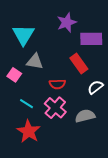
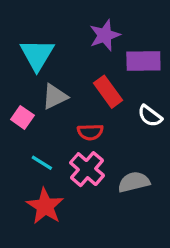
gray triangle: (35, 62) -> (55, 97), turned -36
red rectangle: (79, 64) -> (108, 92), moved
white semicircle: (95, 87) -> (150, 116), moved, turned -105

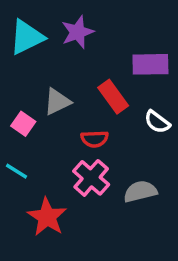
purple star: (105, 35) -> (78, 32), moved
cyan triangle: (37, 55) -> (27, 37), moved, turned 33
cyan line: (42, 163) -> (17, 171), moved

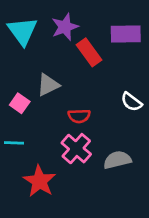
cyan triangle: (27, 37) -> (22, 31), turned -40
purple rectangle: (150, 64) -> (126, 34), moved
red rectangle: (113, 97) -> (89, 52), moved
cyan line: (17, 171) -> (14, 143), turned -30

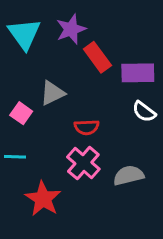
purple rectangle: (126, 34) -> (138, 73), moved

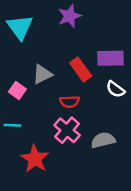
purple star: (71, 29) -> (70, 16), moved
red rectangle: (97, 57) -> (81, 69), moved

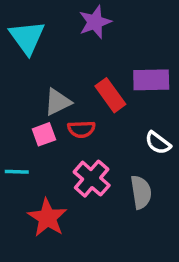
white semicircle: (115, 89) -> (158, 143), moved
pink square: (17, 90) -> (44, 134), moved, turned 35
red semicircle: (70, 102) -> (81, 129), moved
gray semicircle: (103, 140) -> (141, 192), turned 95

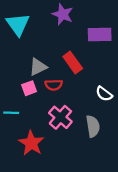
purple star: (95, 22) -> (63, 14), turned -30
purple rectangle: (151, 80) -> (100, 34), moved

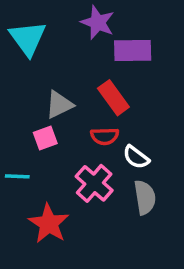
purple rectangle: (100, 34) -> (133, 51), moved
red semicircle: (54, 85) -> (105, 136), moved
white semicircle: (104, 94) -> (136, 157), moved

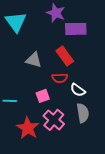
gray triangle: (59, 105) -> (34, 60), turned 42
pink square: (45, 138) -> (43, 96), moved
pink cross: (94, 183) -> (54, 120), moved

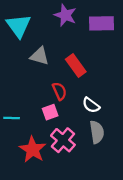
purple rectangle: (76, 29) -> (101, 23), moved
gray triangle: (34, 60) -> (40, 56), moved
red semicircle: (60, 78) -> (59, 91), moved, turned -112

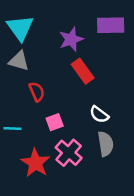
purple star: (65, 15) -> (71, 39), moved, turned 30
gray triangle: (40, 56) -> (19, 61), moved
red semicircle: (59, 91) -> (37, 92), moved

